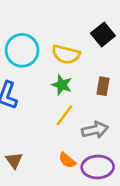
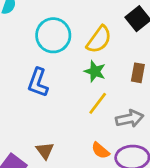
yellow semicircle: (66, 54) -> (99, 39), turned -68

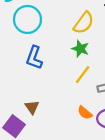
cyan circle: (53, 35) -> (27, 19), moved
brown triangle: (45, 151) -> (32, 107), moved

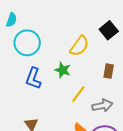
green star: (80, 49) -> (63, 70), moved

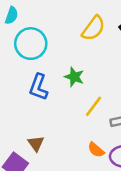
yellow semicircle: (79, 46) -> (93, 28), moved

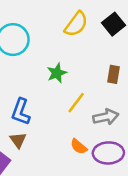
green star: (74, 77) -> (57, 73), turned 30
blue L-shape: (38, 87) -> (21, 112), moved

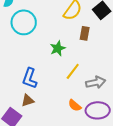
brown rectangle: (114, 74) -> (85, 33), moved
brown triangle: (18, 140) -> (28, 100), turned 48

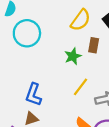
green star: (58, 48) -> (73, 56), moved

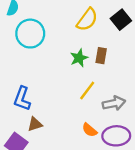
brown rectangle: (94, 45) -> (101, 56), moved
blue L-shape: (33, 95) -> (22, 99), moved

